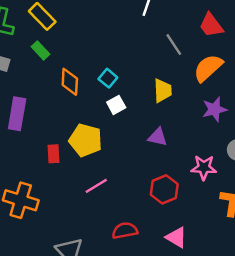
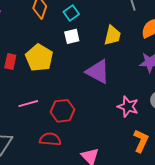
purple triangle: (158, 137) -> (98, 72), size x1.5
pink line: (96, 186) -> (28, 104), moved
red hexagon: (164, 189) -> (63, 111), moved

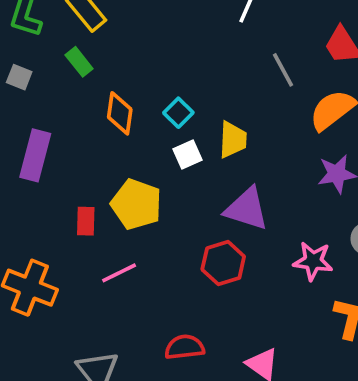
yellow trapezoid: (112, 35) -> (233, 140), moved
pink line: (28, 104) -> (119, 273), moved
red hexagon: (63, 111) -> (223, 263), moved

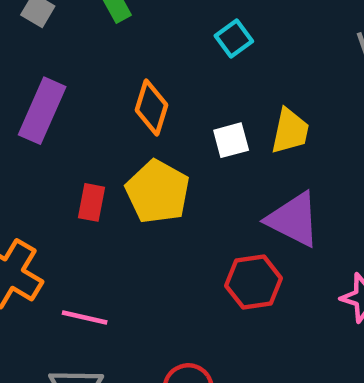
orange diamond: (120, 113) -> (151, 108), moved
cyan square: (178, 113) -> (234, 39), moved
pink line: (119, 273) -> (85, 318), moved, turned 30

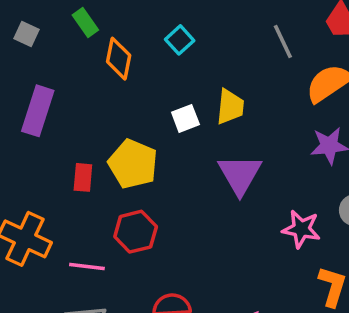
orange diamond: (151, 108) -> (119, 59), moved
purple triangle: (293, 220) -> (240, 175), turned 39
red hexagon: (254, 282) -> (136, 232), moved

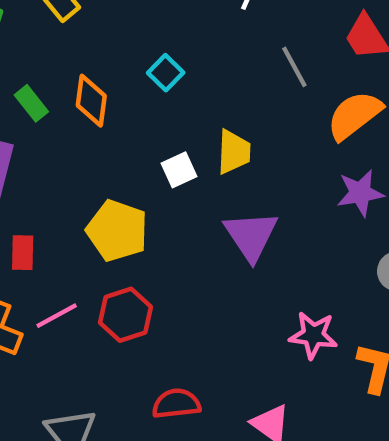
green rectangle: (85, 22) -> (31, 103), moved
red rectangle: (83, 177) -> (23, 253), moved
pink star: (301, 229) -> (313, 335), moved
pink line: (87, 267) -> (57, 316), moved, turned -32

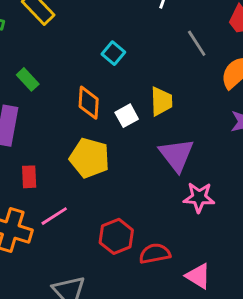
orange diamond: (91, 101) -> (89, 103), moved
red hexagon: (126, 315) -> (116, 236), moved
pink star: (313, 335) -> (199, 197), moved
red semicircle: (176, 404) -> (155, 254), moved

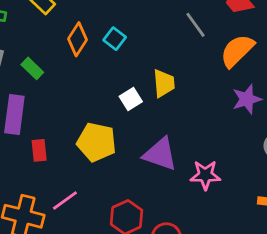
orange diamond: (89, 103) -> (77, 39), moved, turned 32
purple triangle: (176, 155) -> (160, 154), moved, turned -30
red rectangle: (29, 177) -> (39, 150), moved

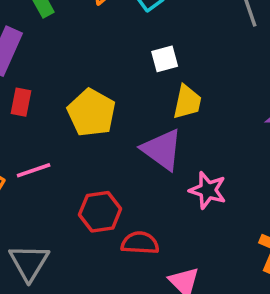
yellow trapezoid: (164, 83) -> (187, 102), moved
white square: (131, 99) -> (165, 59), moved

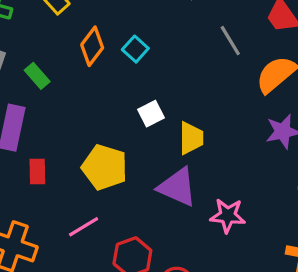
white square: (165, 59) -> (151, 114), moved
pink line: (34, 170) -> (84, 227), moved

